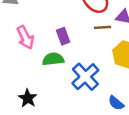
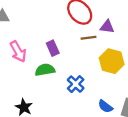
blue cross: (85, 77) -> (76, 84), size x0.7

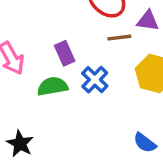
blue cross: (76, 84) -> (95, 80), moved

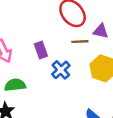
green semicircle: (53, 86) -> (15, 85), moved

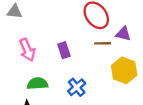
blue cross: (61, 70) -> (77, 87), moved

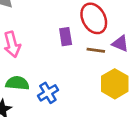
purple rectangle: (64, 50) -> (66, 37), moved
blue cross: (77, 87) -> (48, 93), moved

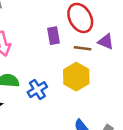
yellow hexagon: (115, 84) -> (76, 77), moved

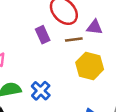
yellow hexagon: (76, 77) -> (90, 66), moved

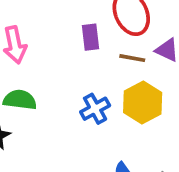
blue cross: (41, 91) -> (95, 109), moved

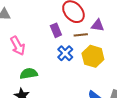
blue cross: (95, 109) -> (65, 53), moved

